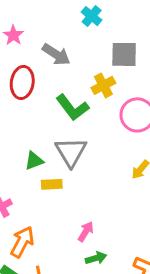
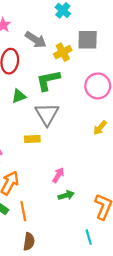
yellow cross: (103, 85) -> (63, 52), moved
green L-shape: (72, 108) -> (48, 80), turned 115
green triangle: (34, 161) -> (19, 96), moved

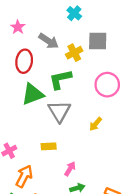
green triangle: (19, 96) -> (33, 94), size x1.6
yellow arrow: (100, 128) -> (96, 124), moved
yellow rectangle: (32, 139) -> (49, 146), moved

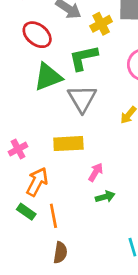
red ellipse: (24, 61) -> (37, 35), turned -60
yellow rectangle: (49, 146) -> (68, 144), size x1.5

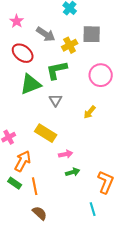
gray triangle: (82, 99) -> (56, 100), size x0.6
yellow rectangle: (68, 144) -> (46, 133), turned 35
pink arrow: (96, 172) -> (66, 154), turned 48
brown semicircle: (60, 253) -> (40, 213), turned -56

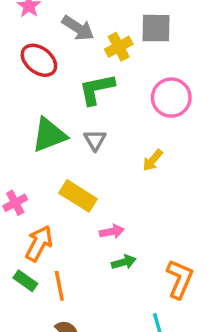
green triangle: (31, 84) -> (49, 135), moved

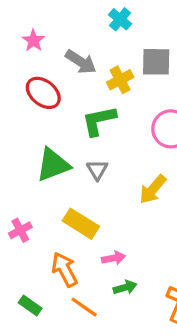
yellow arrow: (153, 160) -> (153, 189), size x1.4
orange arrow: (39, 243) -> (64, 269), moved, turned -56
orange line: (59, 286) -> (84, 307), moved, turned -44

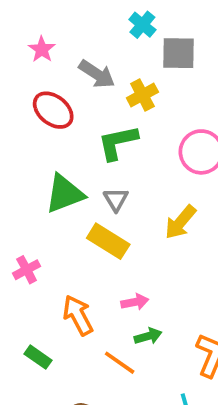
gray square: (156, 62) -> (179, 53), moved
yellow rectangle: (81, 224) -> (108, 241), moved
orange line: (84, 307) -> (120, 363), moved

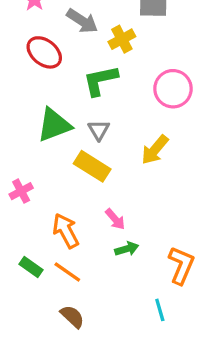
pink arrow: (135, 302) -> (115, 219), turned 60
orange line: (120, 363) -> (67, 272), moved

